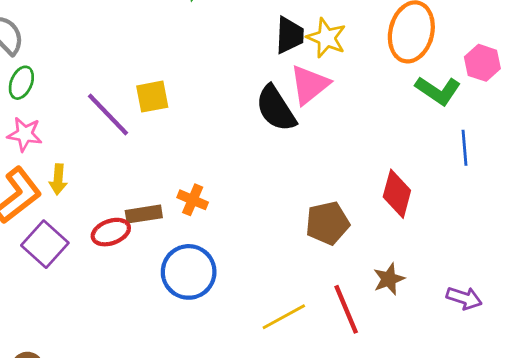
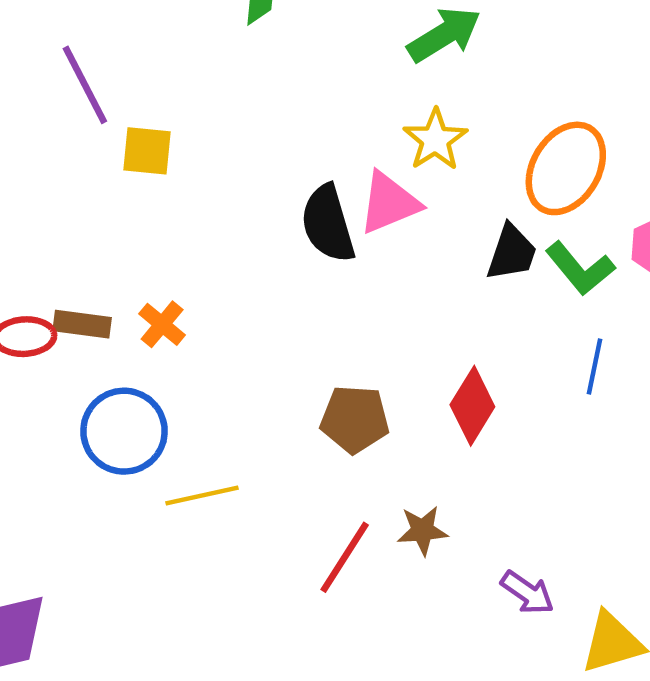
black trapezoid: (290, 35) -> (512, 253), moved
purple line: (108, 114) -> (85, 85), moved
red line: (346, 309) -> (345, 557), turned 39
yellow line: (284, 317) -> (202, 495), moved

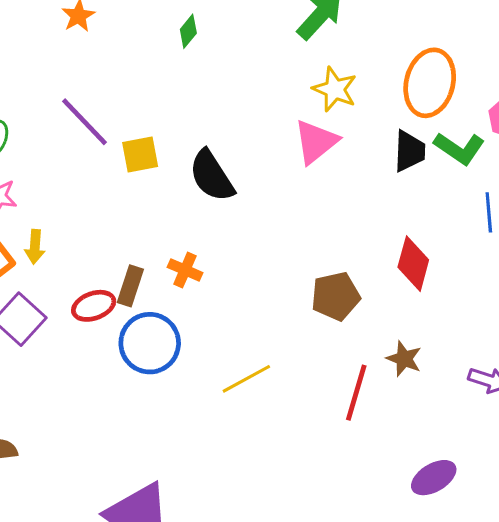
black semicircle: (328, 224) -> (212, 176), moved
brown rectangle: (82, 324) -> (130, 286), turned -63
blue circle: (124, 431) -> (150, 343), moved
brown star: (422, 530) -> (404, 359), turned -30

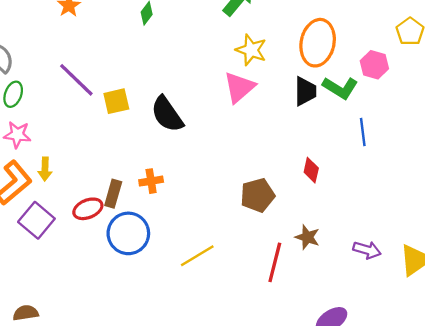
red diamond: (413, 264) -> (311, 170), size x0.7
orange cross: (185, 270) -> (151, 181), turned -30

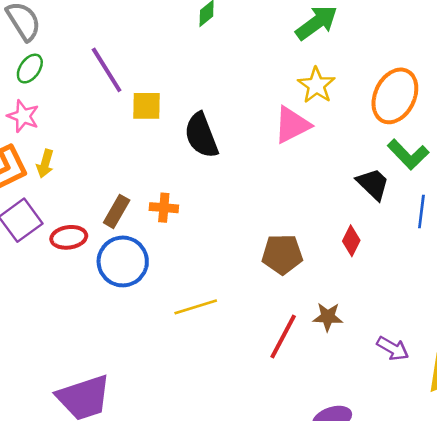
black trapezoid: (305, 91) -> (373, 184), moved, turned -60
red ellipse: (88, 209) -> (69, 237), moved
brown star: (307, 237) -> (328, 317), turned -30

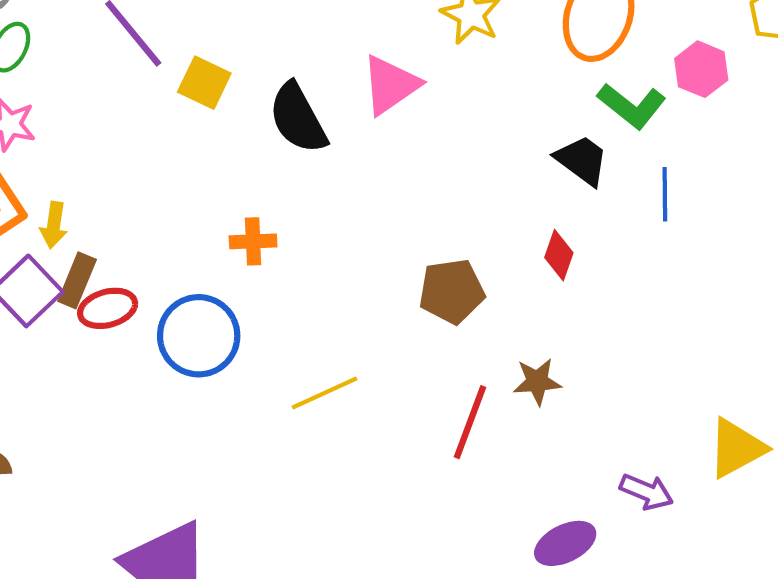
yellow square: (146, 106) -> (204, 83), turned 32
pink triangle: (292, 125) -> (390, 85), moved
yellow arrow: (45, 164) -> (54, 225), moved
brown rectangle: (117, 211) -> (77, 280), moved
purple arrow: (393, 348) -> (647, 492), moved

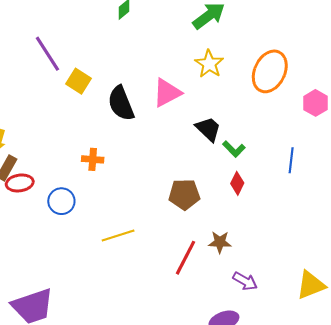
green L-shape: (632, 106) -> (234, 149), moved, size x0.7
black trapezoid: (582, 160) -> (208, 129), moved
blue circle: (199, 336) -> (61, 201), size x0.7
purple arrow: (647, 492) -> (245, 281), moved

